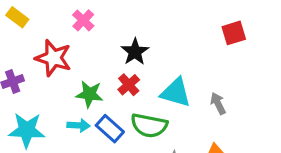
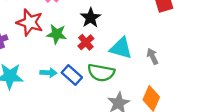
green star: (89, 94) -> (57, 34), moved

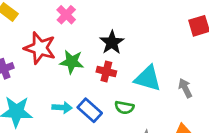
red cross: (86, 42) -> (106, 71), turned -35
green semicircle: (101, 73) -> (124, 107), size x0.6

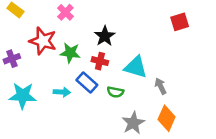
gray arrow: (185, 88) -> (161, 86), moved
blue rectangle: (90, 110) -> (87, 83), moved

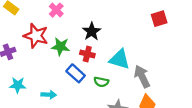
gray arrow: (161, 86) -> (142, 76), size x1.5
cyan arrow: (62, 92) -> (49, 95), moved
cyan star: (23, 96) -> (18, 85), size x0.7

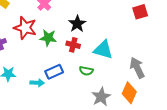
blue rectangle: (76, 73) -> (54, 72), moved, turned -66
gray arrow: (142, 76) -> (137, 68), moved

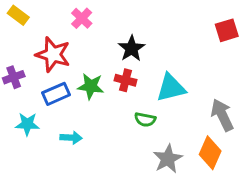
green star: (48, 38) -> (91, 86), moved
cyan triangle: (103, 50) -> (171, 88), turned -30
blue rectangle: (54, 72) -> (56, 94), moved

